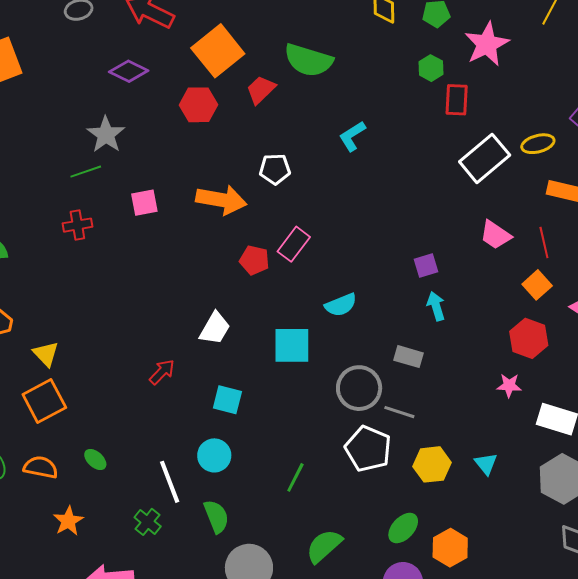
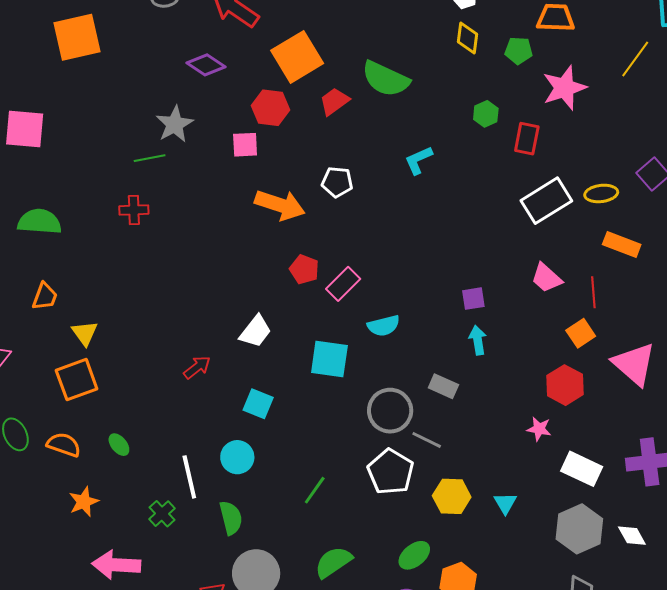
green hexagon: (431, 68) -> (486, 114), moved
pink square: (144, 203) -> (245, 145), moved
pink rectangle: (294, 244) -> (343, 284), moved

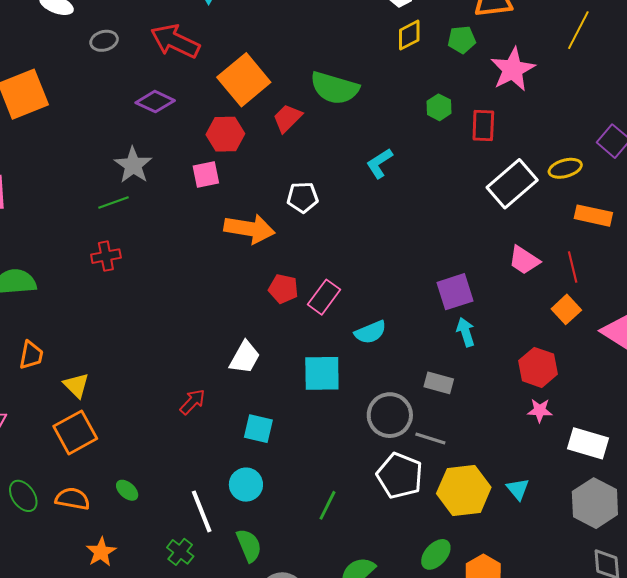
yellow diamond: (467, 38) -> (409, 35), turned 64
purple square: (473, 299) -> (455, 292), size x1.5
red hexagon: (565, 385) -> (538, 367), moved
yellow hexagon: (452, 496) -> (464, 490), size x1.4

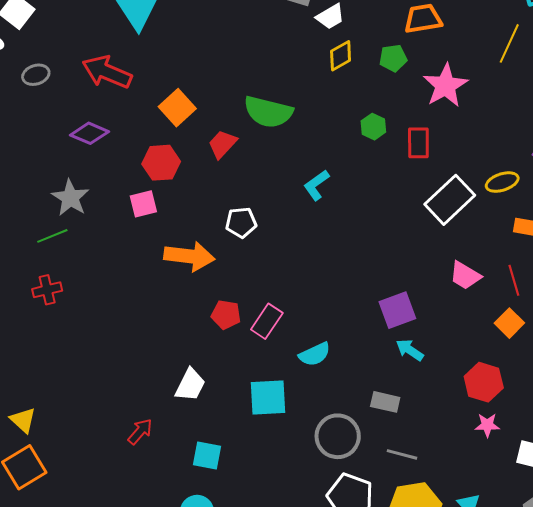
orange square: (244, 80) -> (177, 108), size x0.7
cyan arrow: (466, 332) -> (410, 350), turned -36
gray line: (430, 439) -> (402, 454), moved

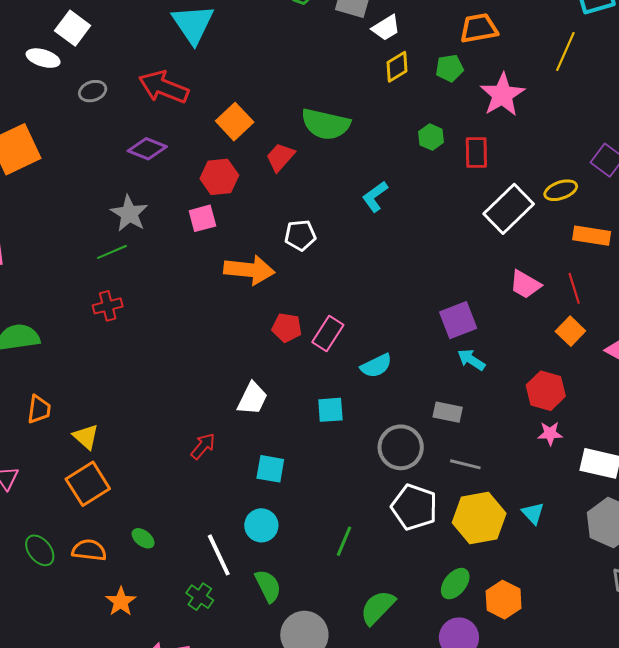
cyan square: (268, 398) -> (330, 410), size x0.7

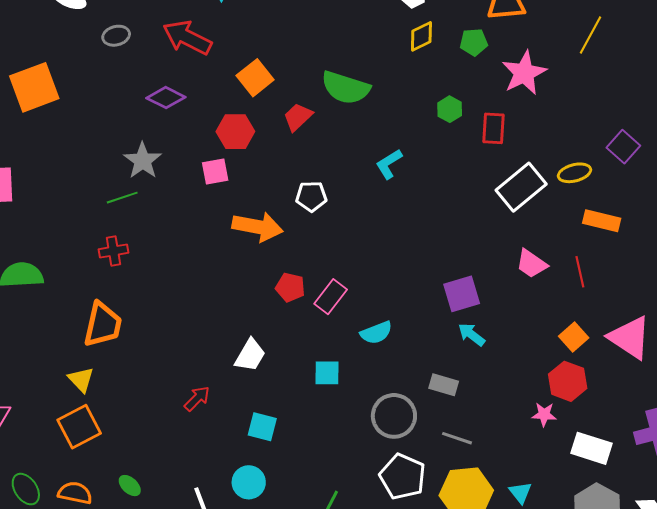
orange square: (570, 331) -> (574, 337), moved
red hexagon: (546, 391) -> (568, 381), moved
orange trapezoid: (39, 409) -> (103, 325), moved, size x1.6

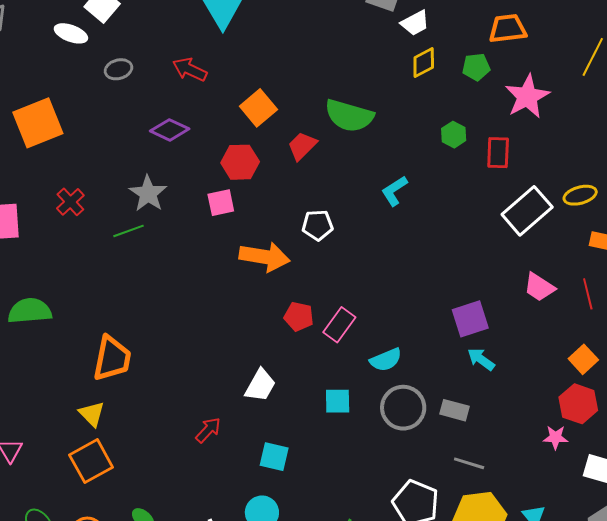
red arrow: (187, 38) -> (190, 69), size x0.7
red cross: (113, 251) -> (70, 202), moved, turned -32
gray circle: (394, 416) -> (403, 408), moved

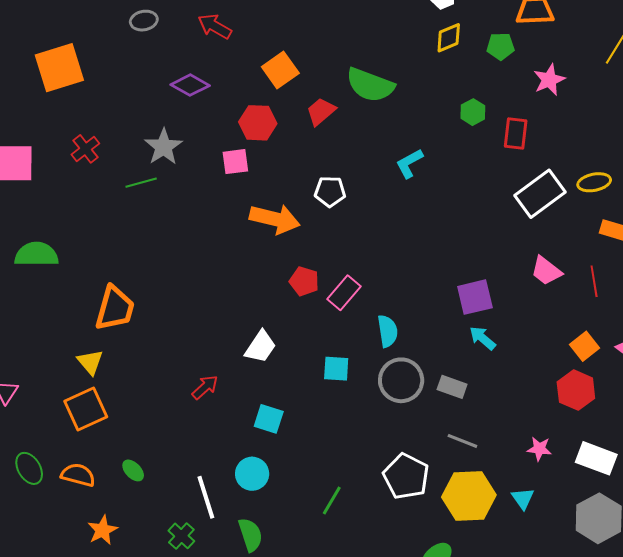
pink star: (527, 97) -> (549, 80), size x0.7
cyan semicircle: (386, 360) -> (388, 331), turned -80
pink star: (556, 437) -> (539, 449), moved

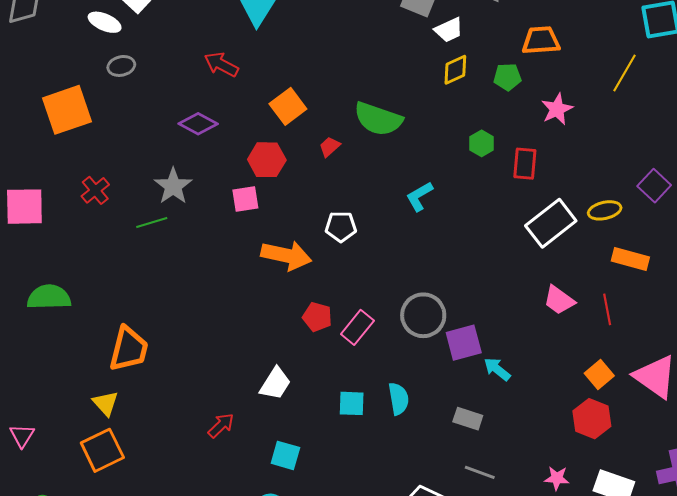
gray ellipse: (144, 21) -> (121, 66), moved
red trapezoid: (321, 111) -> (330, 147), size x0.7
purple square: (475, 297) -> (464, 343), moved
cyan semicircle: (388, 331) -> (399, 399), moved
gray circle: (401, 380) -> (423, 315), moved

